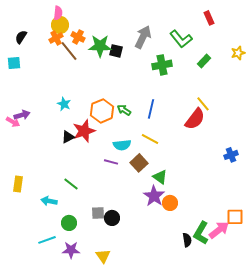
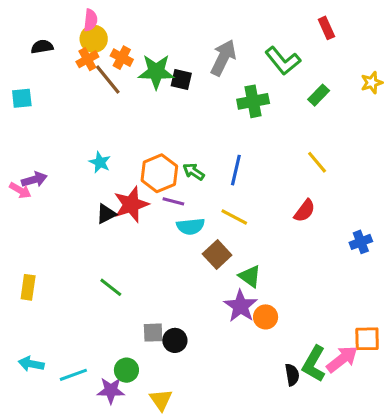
black semicircle: (21, 37) -> (42, 47), moved, turned 48
red semicircle: (195, 119) -> (305, 211), moved, size x0.7
purple line: (111, 162) -> (173, 201), moved
cyan arrow: (49, 201) -> (31, 364), moved
green circle: (69, 223) -> (126, 370), moved

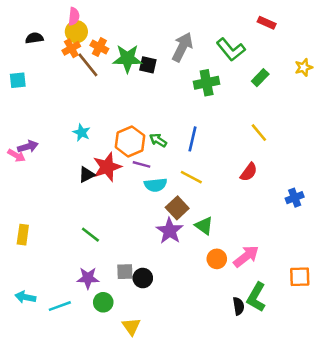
red rectangle: (326, 28) -> (267, 23), turned -42
purple star: (241, 306) -> (170, 231), moved
pink arrow: (342, 359) -> (246, 256), moved
purple star: (111, 390) -> (88, 278), moved

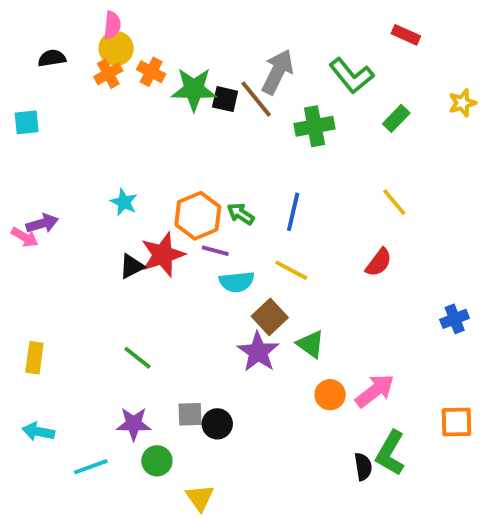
brown line: (88, 65) -> (256, 99), moved
blue cross: (295, 198) -> (455, 319), moved
cyan arrow: (25, 297) -> (38, 432), moved

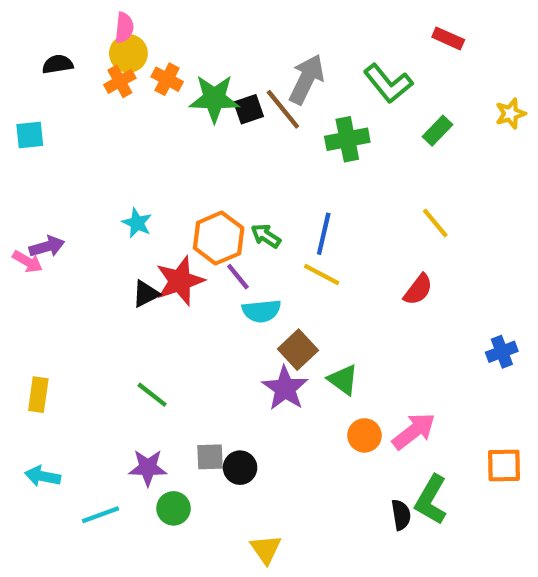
black square: (225, 99) -> (249, 109), turned -32
purple line: (215, 251) -> (238, 277), turned 36
yellow line: (291, 270) -> (322, 274), moved
yellow triangle: (200, 498) -> (266, 549), moved

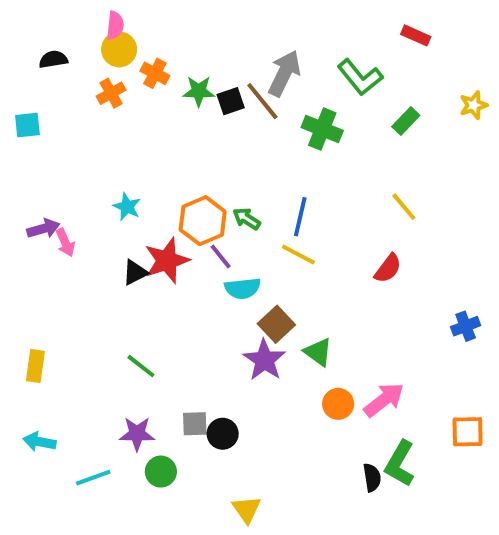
orange cross: (120, 81) -> (111, 93), moved
green star: (214, 99) -> (199, 91), size x0.7
green cross: (347, 139) -> (322, 129), turned 33
pink arrow: (28, 262) -> (65, 243), moved, turned 36

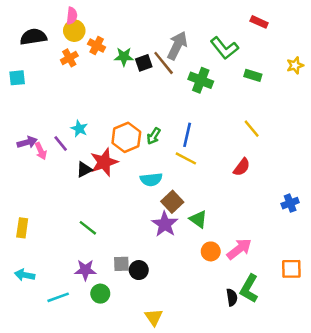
black semicircle: (53, 59) -> (33, 37), size x1.5
green rectangle: (406, 121) -> (253, 75), turned 63
green arrow: (247, 219) -> (154, 136), turned -91
purple line: (221, 256) -> (61, 144), moved

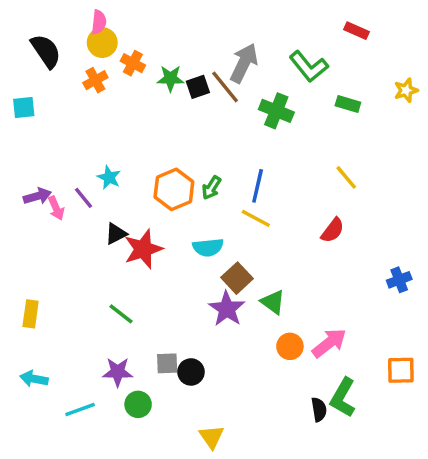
black semicircle: (33, 37) -> (46, 51), turned 65
red star: (104, 162) -> (143, 249), moved

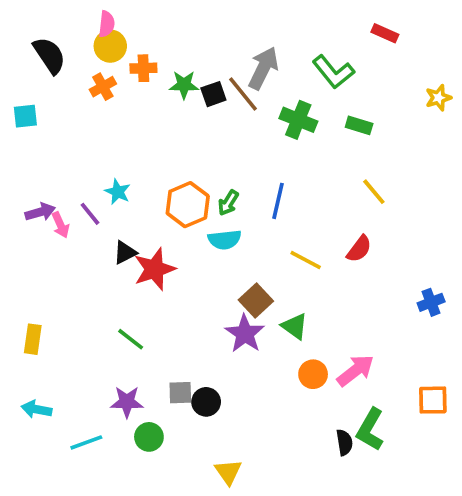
orange cross: (133, 63) -> (143, 68), turned -30
green rectangle: (348, 104) -> (359, 125), moved
yellow line: (256, 218) -> (306, 260), moved
cyan semicircle: (208, 247) -> (225, 240), moved

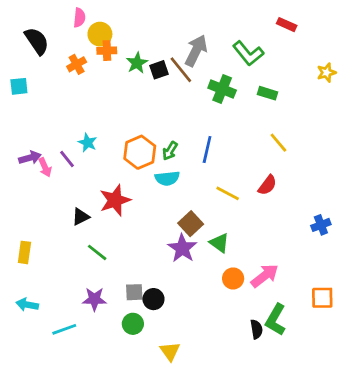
yellow circle: (110, 46) -> (100, 34), moved
green star: (184, 85) -> (137, 63), turned -30
black triangle: (125, 253) -> (81, 217), moved
green circle: (149, 437) -> (133, 324), moved

